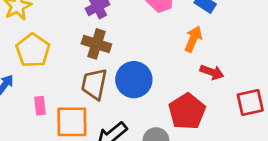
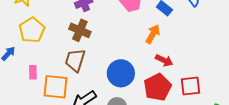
blue circle: (134, 80) -> (121, 73), moved
red pentagon: (187, 111) -> (158, 87), moved

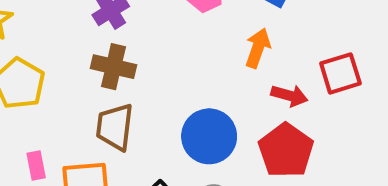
red square: (191, 86) -> (340, 73), moved

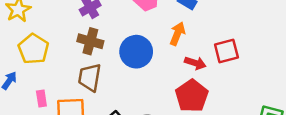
blue circle: (209, 136) -> (136, 52), moved

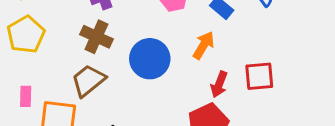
red arrow: (195, 63) -> (219, 84), turned 84
brown trapezoid: (90, 77) -> (88, 80), turned 32

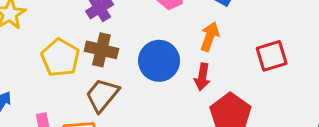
yellow pentagon: (26, 35) -> (60, 58), moved
red arrow: (219, 84) -> (202, 77), moved

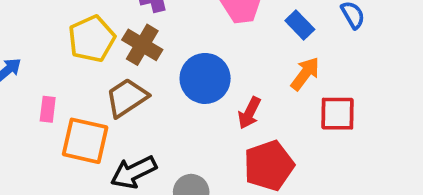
orange arrow: (210, 37) -> (305, 74), moved

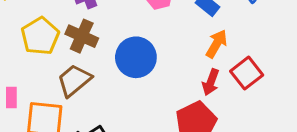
red arrow: (249, 113) -> (211, 82), moved
red square: (338, 114) -> (247, 73), turned -32

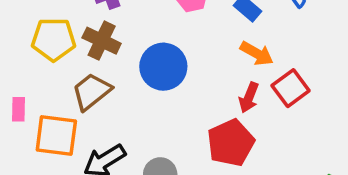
yellow pentagon: (40, 36) -> (54, 39), turned 30
orange arrow: (217, 44) -> (257, 54), turned 88

